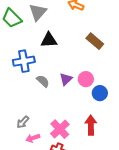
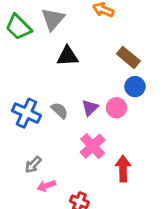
blue cross: (24, 61) -> (26, 113), moved, turned 35
blue circle: (100, 93) -> (135, 87), moved
pink cross: (60, 129) -> (93, 146), moved

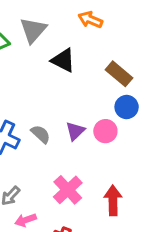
black triangle: (67, 56) -> (63, 60), moved, turned 30
pink cross: (93, 146) -> (68, 190), moved

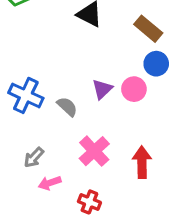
gray semicircle: (41, 134) -> (67, 107), moved

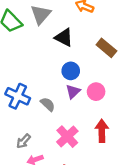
blue circle: (156, 64) -> (71, 71), moved
red arrow: (142, 162) -> (102, 131), moved

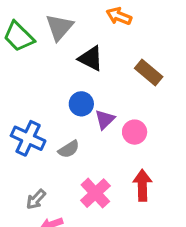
blue circle: (71, 71) -> (81, 104), moved
purple triangle: (73, 92) -> (105, 119), moved
gray semicircle: (48, 104) -> (69, 149), turned 105

